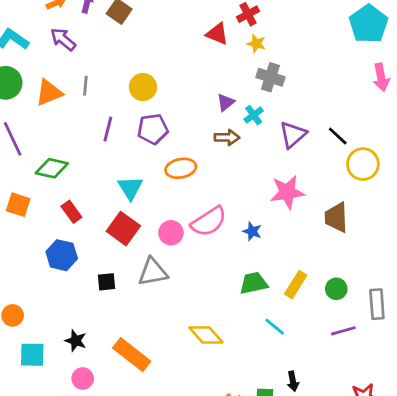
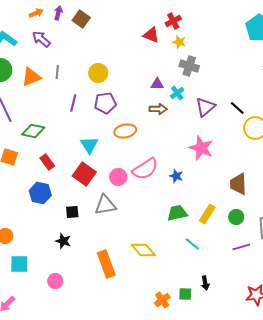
purple triangle: (226, 102) -> (157, 84), turned 40
pink star: (287, 192) -> (201, 148), turned 30
brown trapezoid: (336, 217) -> (238, 184), moved
black star: (76, 341) -> (63, 241), moved
orange rectangle: (132, 355) -> (106, 264), moved, turned 32

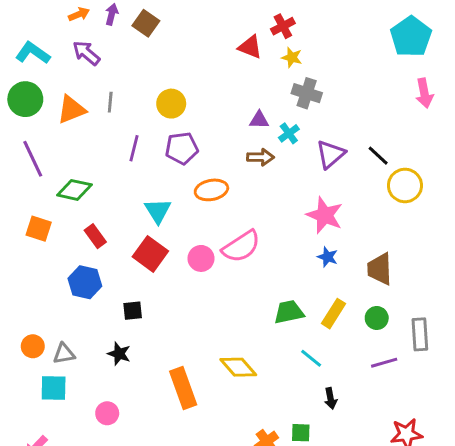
blue star: (176, 176) -> (328, 257), moved
gray triangle: (105, 205) -> (64, 354), moved, size x0.7
black arrow: (205, 283) -> (331, 398), moved

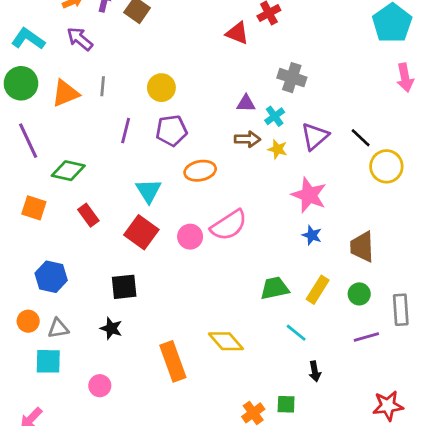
yellow star: (292, 57) -> (278, 149), moved
blue hexagon: (85, 282) -> (51, 277), moved
black square: (133, 311) -> (124, 287), size x1.4

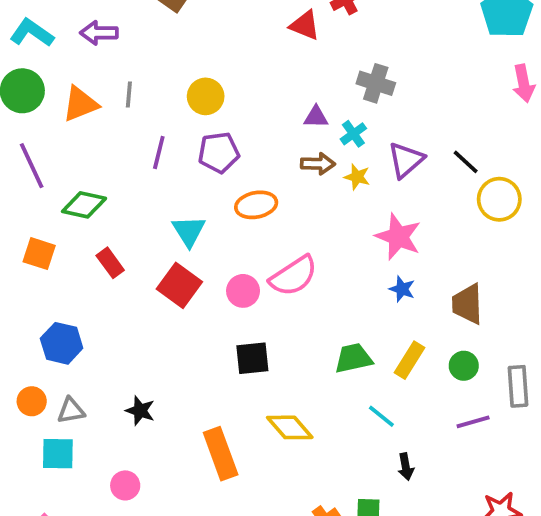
purple arrow: (80, 39) -> (99, 33), turned -40
black square: (124, 287) -> (252, 358), moved

